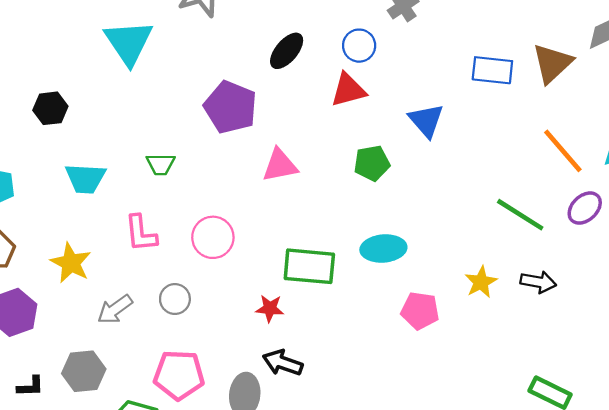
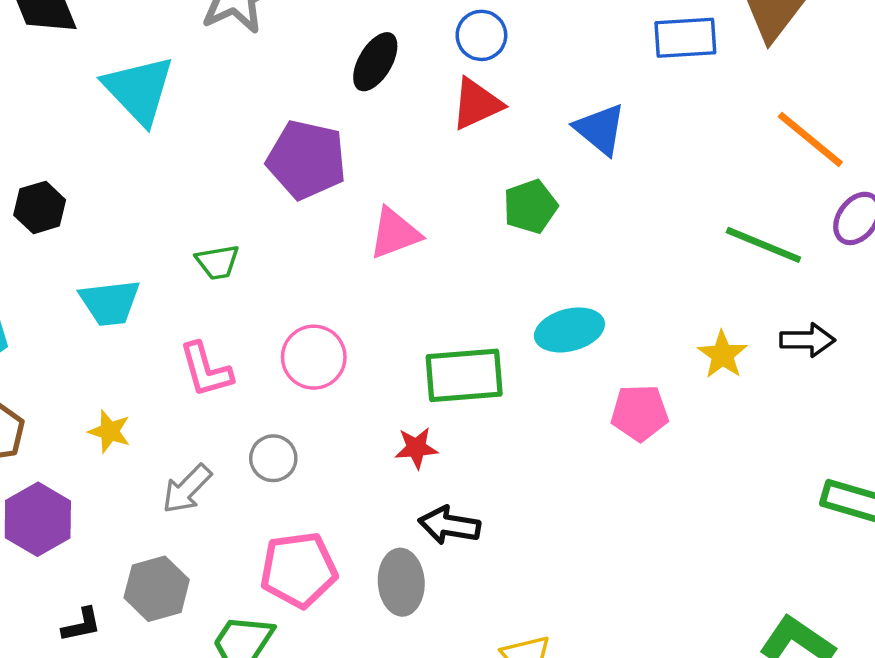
yellow star: (71, 263) -> (110, 431), size x0.7

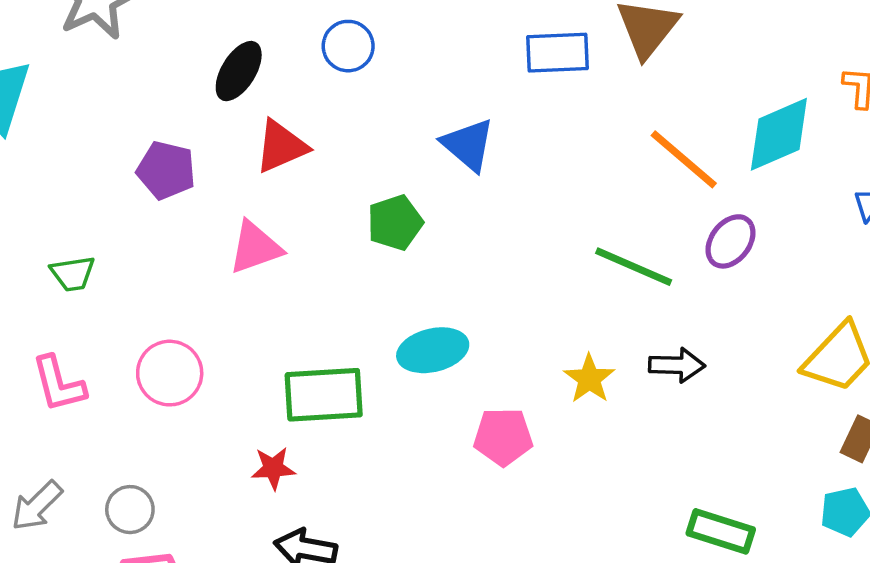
red triangle: (477, 104) -> (281, 146), moved
purple pentagon: (307, 160) -> (166, 170), size x0.7
gray circle: (273, 458) -> (130, 510), moved

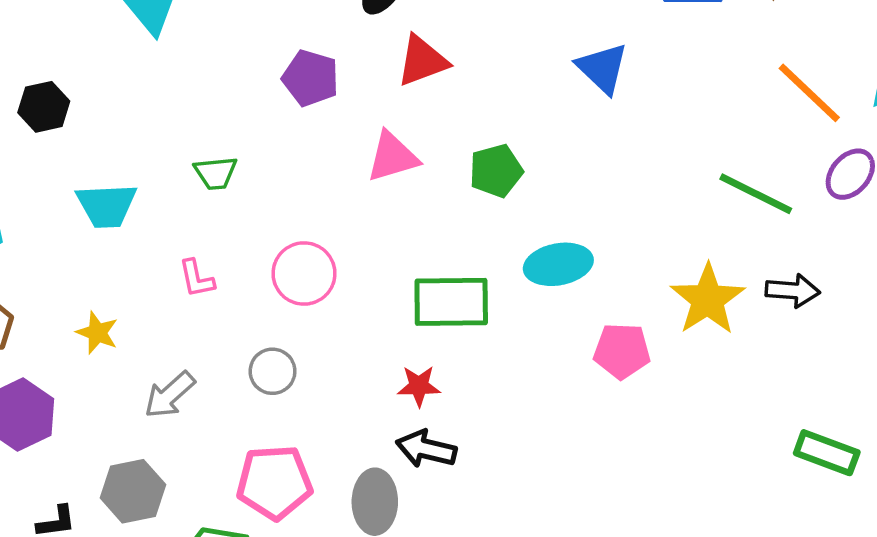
green pentagon: (395, 223) -> (496, 171), moved
yellow star: (589, 379) -> (708, 299), size x1.5
pink L-shape: (59, 384) -> (197, 279), size x0.7
red star: (273, 468) -> (419, 386), moved
gray circle: (130, 510) -> (273, 371), moved

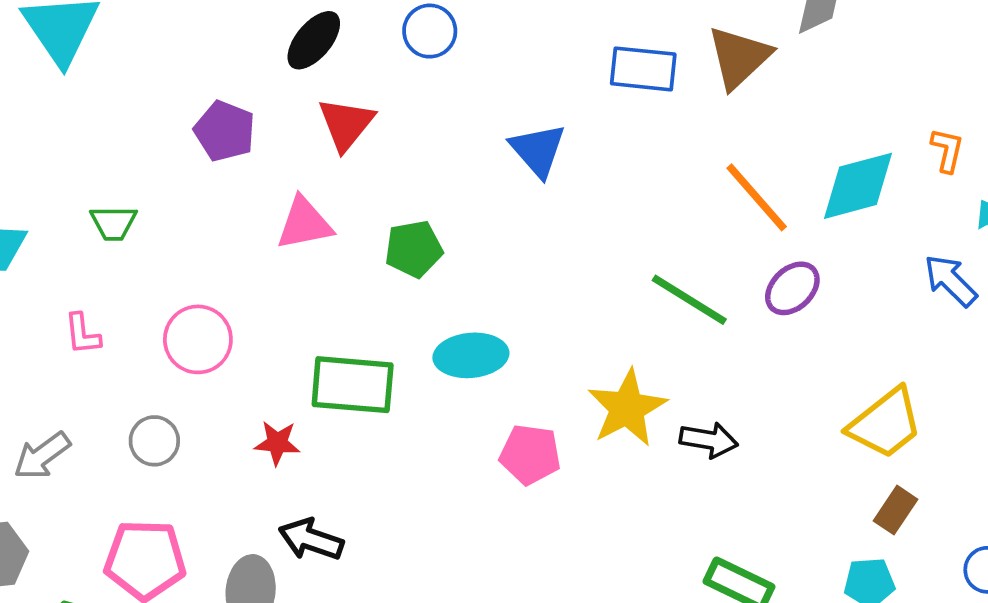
red triangle: (422, 61) -> (346, 124), turned -36
black arrow: (793, 291) -> (709, 440), moved
red star: (419, 386) -> (277, 443), moved

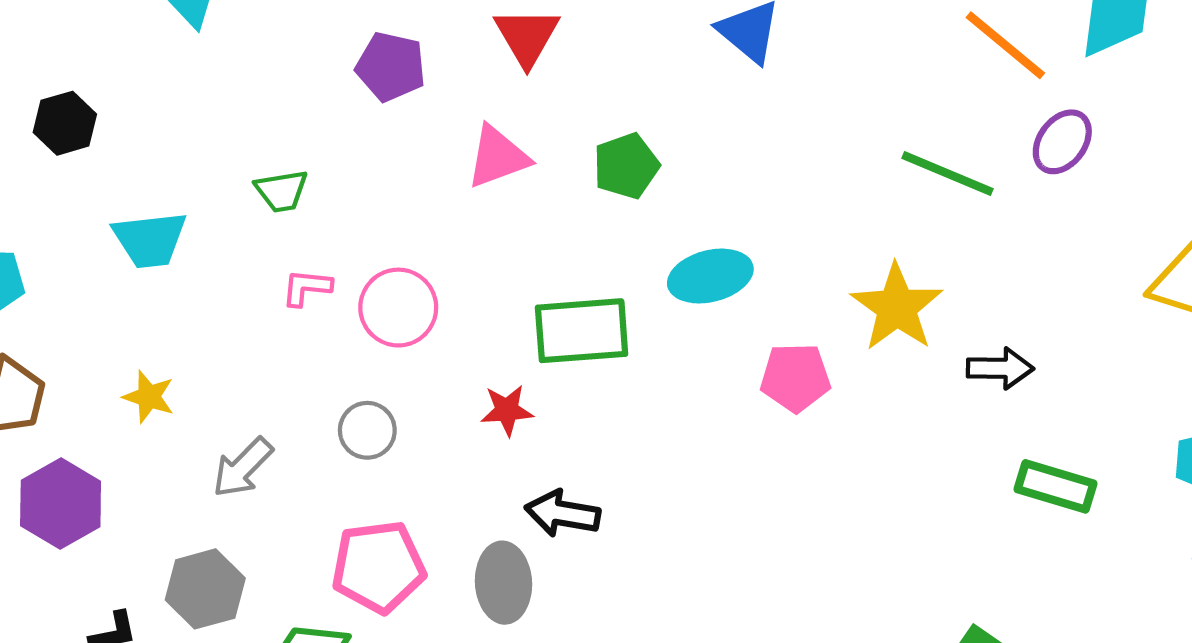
pink L-shape: (82, 334) -> (307, 287), moved, turned 111
black arrow: (709, 440) -> (1000, 368), moved

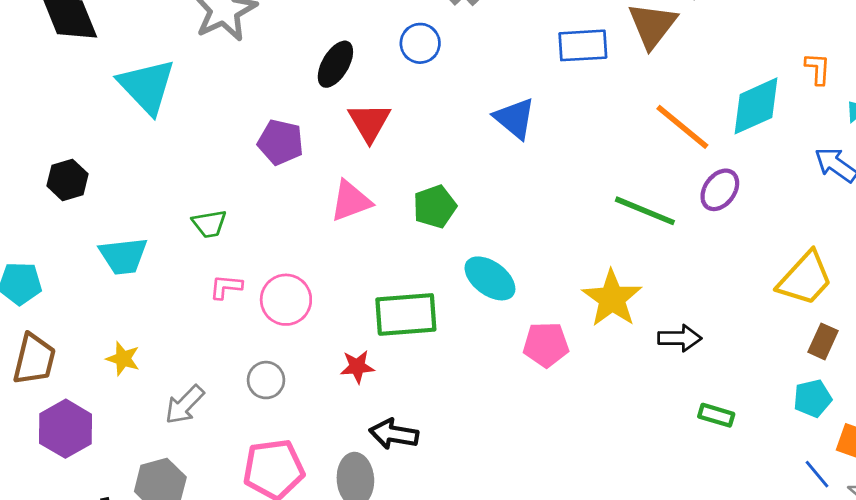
cyan ellipse: (710, 276) -> (490, 278), turned 51
green rectangle: (1055, 486) -> (716, 415), size x0.7

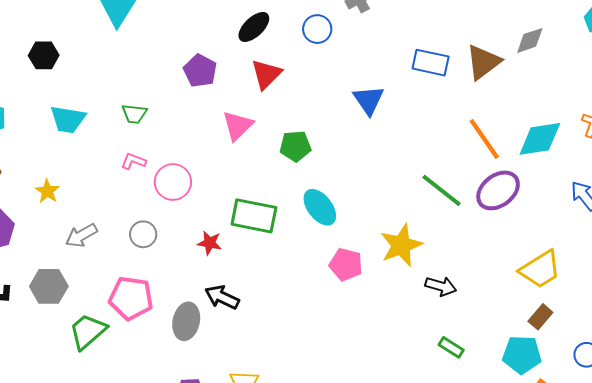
purple ellipse: (720, 190) -> (498, 190), size x1.4
pink triangle: (351, 201) -> (238, 126), turned -40
cyan pentagon: (813, 398) -> (522, 355), size x1.4

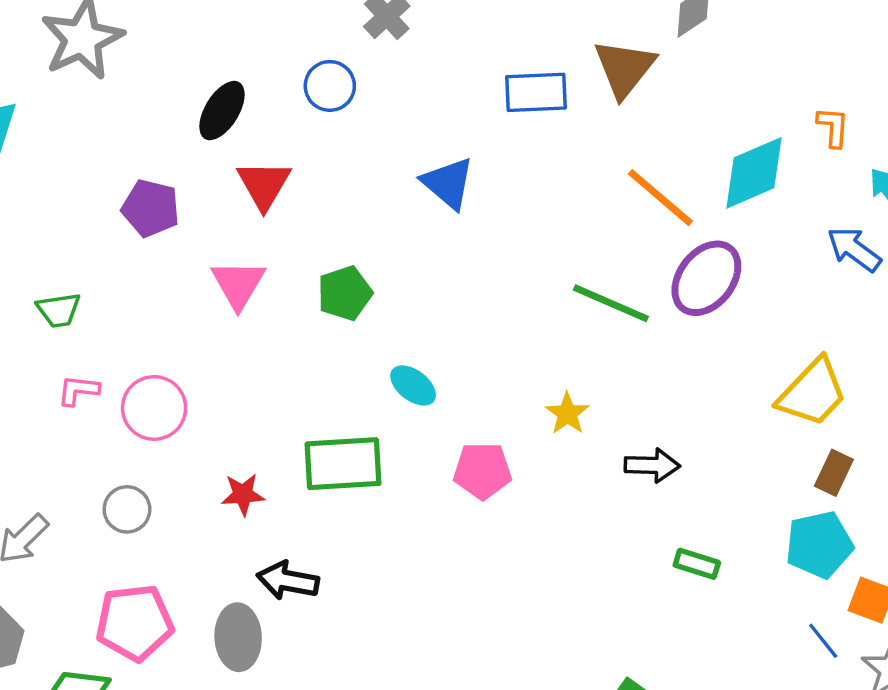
cyan ellipse: (320, 207) -> (413, 385), size x0.7
green rectangle: (254, 216) -> (343, 464), moved
yellow star: (401, 245) -> (567, 414), size x0.6

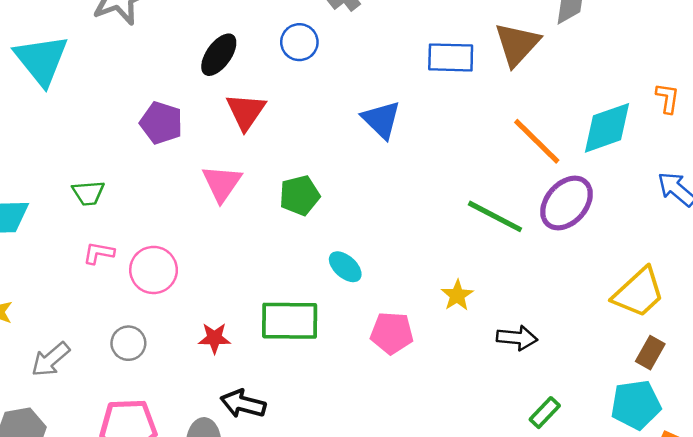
green rectangle: (697, 564) -> (545, 413), turned -68

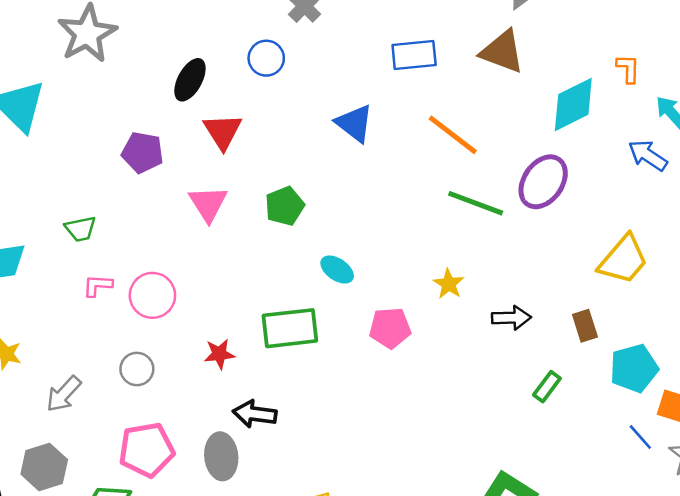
brown triangle: (517, 44) -> (502, 52), moved, turned -45
orange line: (537, 141) -> (453, 135), moved
brown rectangle: (650, 353) -> (585, 326), moved, turned -40

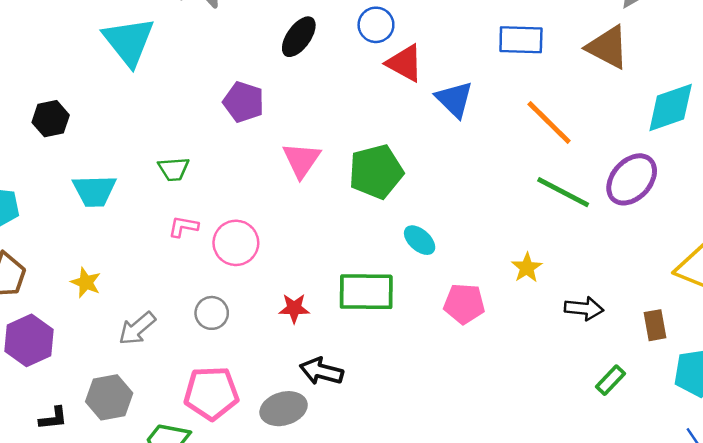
red triangle: (223, 131) -> (405, 63), moved, turned -36
green pentagon: (285, 206) -> (376, 172), size x1.4
gray ellipse: (221, 456) -> (284, 409), turned 72

